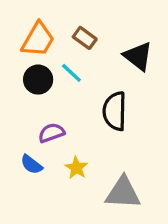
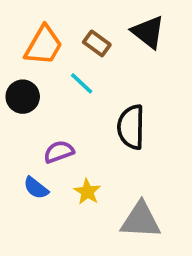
black triangle: (138, 56) -> (148, 32), moved
black circle: (38, 80) -> (23, 97), moved

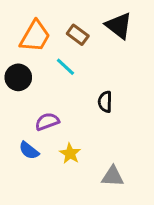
black semicircle: (131, 127) -> (105, 102), size x0.6
gray triangle: (141, 220) -> (113, 176), size x0.7

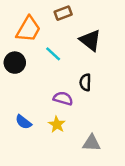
black triangle: (119, 26) -> (90, 40), moved
brown rectangle: (78, 35) -> (63, 13), moved, turned -56
purple semicircle: (47, 122) -> (63, 98), moved, turned 36

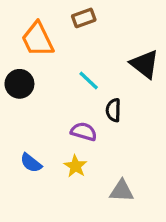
orange trapezoid: (28, 29) -> (38, 39), turned 124
black triangle: (90, 40) -> (145, 64), moved
cyan line: (53, 54) -> (89, 81), moved

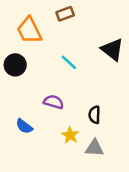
black semicircle: (113, 110) -> (94, 115), moved
purple semicircle: (84, 132) -> (54, 102), moved
yellow star: (75, 166) -> (70, 135), moved

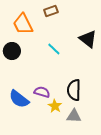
purple semicircle: (54, 102) -> (42, 92), moved
black semicircle: (94, 115) -> (74, 90), size x1.5
blue semicircle: (24, 126) -> (19, 99), size x1.5

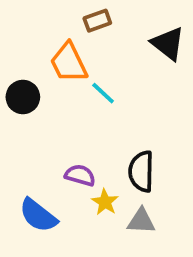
orange trapezoid: (23, 24) -> (69, 63), moved
black triangle: (88, 39) -> (168, 44), moved
blue semicircle: (19, 99) -> (38, 215), moved

